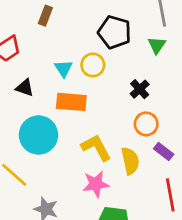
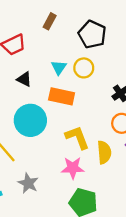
black pentagon: (114, 32) -> (92, 34), moved

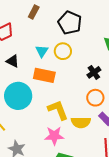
yellow semicircle: (104, 152) -> (81, 122), turned 96

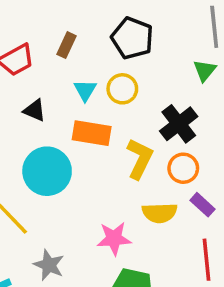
brown rectangle: (34, 12) -> (66, 45), moved
black cross: (94, 72) -> (179, 124), size x1.5
yellow L-shape: (58, 110) -> (140, 159), moved, turned 50

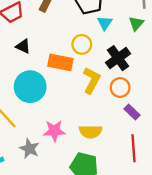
yellow circle: (122, 89) -> (82, 44), moved
cyan triangle: (85, 90) -> (105, 23), moved
yellow semicircle: (160, 213) -> (91, 132), moved
pink star: (114, 239) -> (54, 131), moved

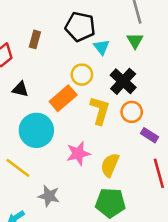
orange rectangle: (60, 62) -> (63, 98), turned -40
pink star: (54, 131) -> (78, 153), moved
yellow semicircle: (91, 132) -> (110, 165), turned 125

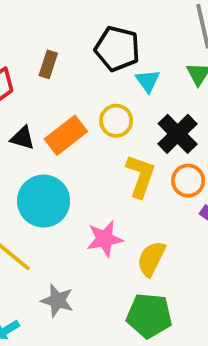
orange rectangle: (63, 98) -> (66, 135), moved

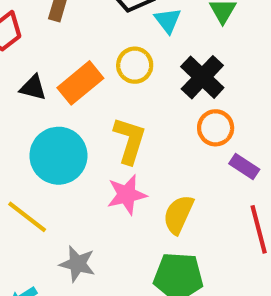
yellow L-shape: (140, 176) -> (130, 140), moved

